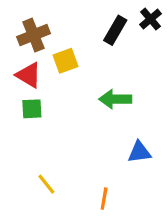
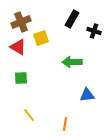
black cross: (151, 19) -> (94, 31), moved, turned -32
green square: (32, 109) -> (21, 78), moved

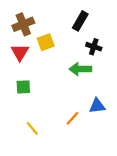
black cross: (94, 31) -> (94, 47), moved
red triangle: (18, 47) -> (20, 52), turned 30
orange line: (65, 124) -> (72, 118), moved, turned 32

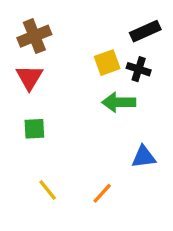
black rectangle: (80, 21) -> (145, 31), moved, turned 36
yellow square: (46, 42) -> (107, 63), moved
orange line: (72, 118) -> (102, 193), moved

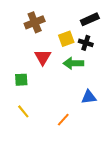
brown cross: (34, 36) -> (35, 22), moved
red triangle: (29, 77) -> (43, 57), moved
yellow line: (48, 190) -> (23, 111), moved

